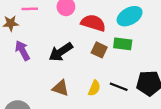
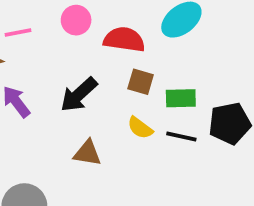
green rectangle: (123, 44) -> (181, 98), moved
yellow semicircle: (94, 88) -> (140, 128), moved, turned 112

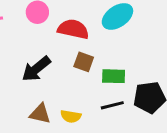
yellow semicircle: (140, 128) -> (71, 116), moved, turned -30
black line: (181, 137) -> (112, 105), turned -30

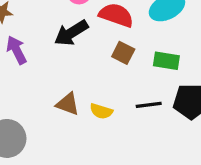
black arrow: (36, 69) -> (71, 33), moved
green rectangle: (114, 76) -> (166, 61), moved

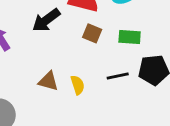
yellow semicircle: (101, 111) -> (78, 85), turned -120

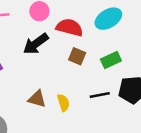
green rectangle: (130, 37) -> (111, 60), turned -30

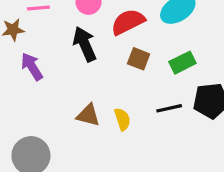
red semicircle: (70, 27) -> (128, 22), turned -40
black arrow: (36, 44) -> (85, 44), turned 104

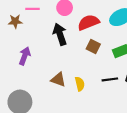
purple arrow: (32, 66) -> (25, 56), moved, turned 48

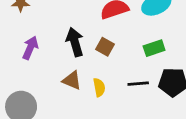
black arrow: (60, 34) -> (75, 42), moved
brown square: (93, 46) -> (105, 47), moved

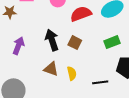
black line: (138, 84) -> (100, 82), moved

